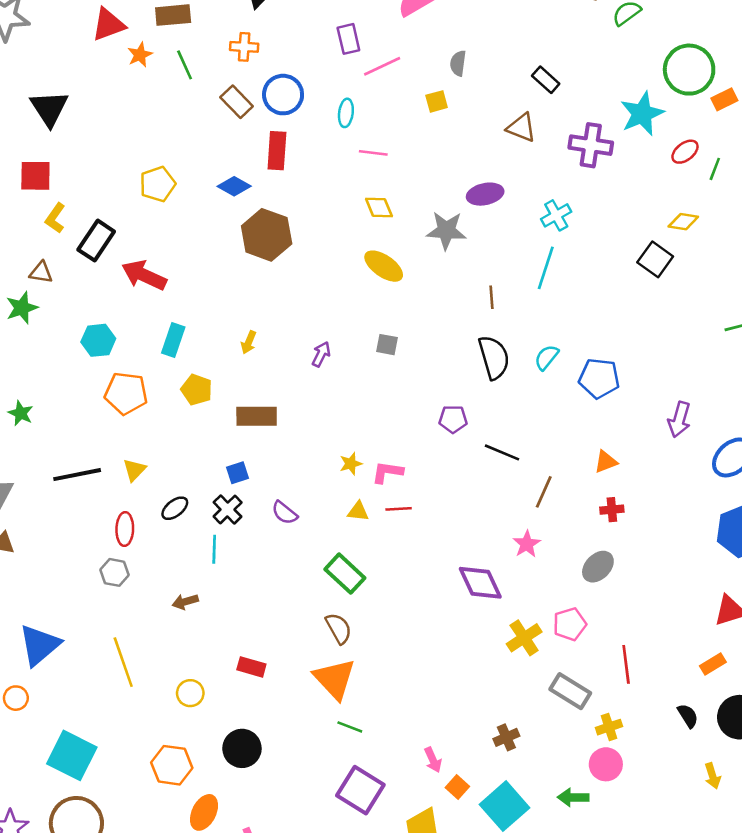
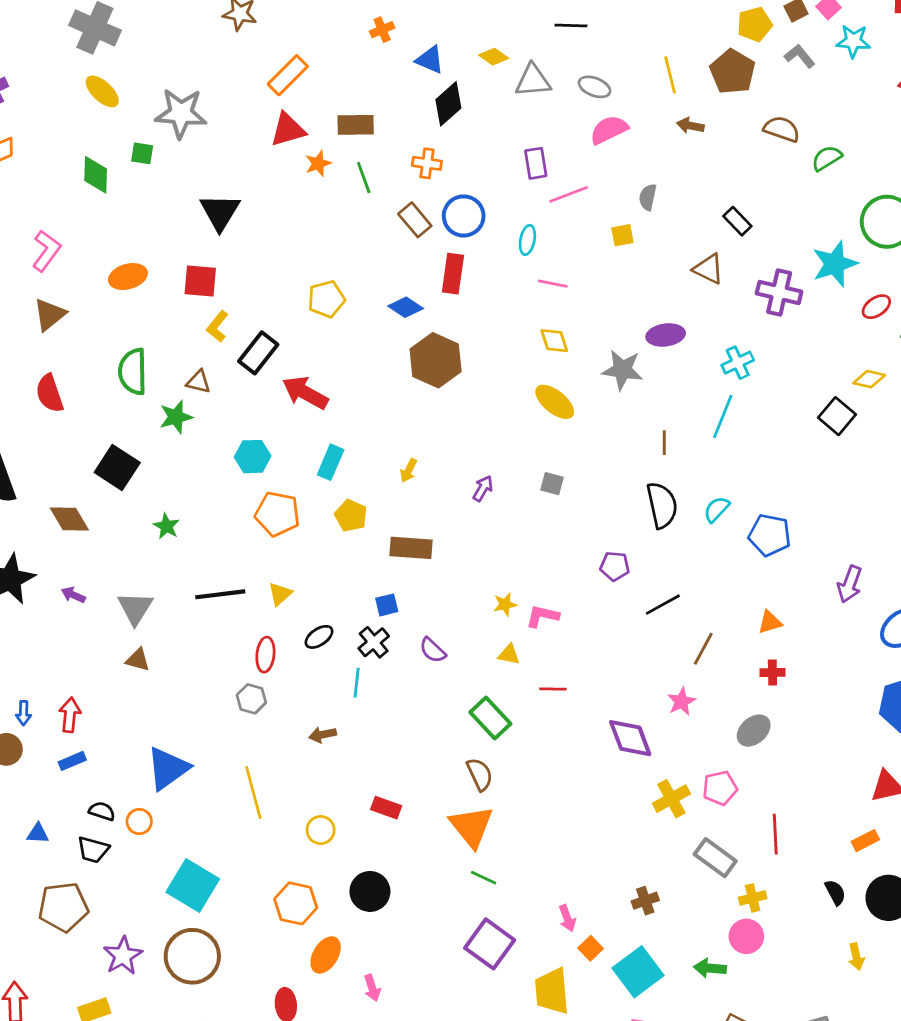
black line: (502, 452) -> (663, 605), turned -56
red line: (399, 509) -> (553, 689), moved

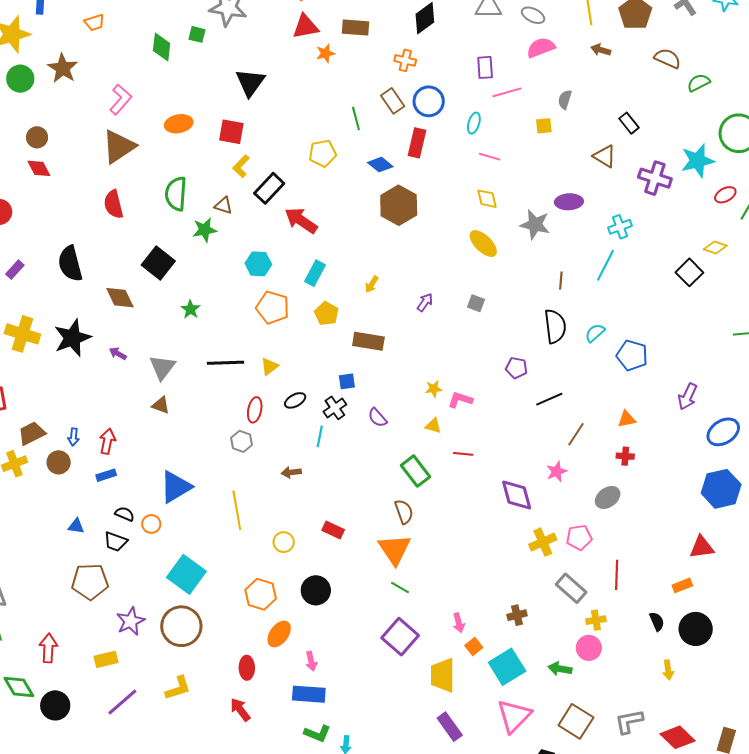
green line: (364, 177) -> (356, 119), moved
brown triangle: (50, 314) -> (119, 146), size x1.4

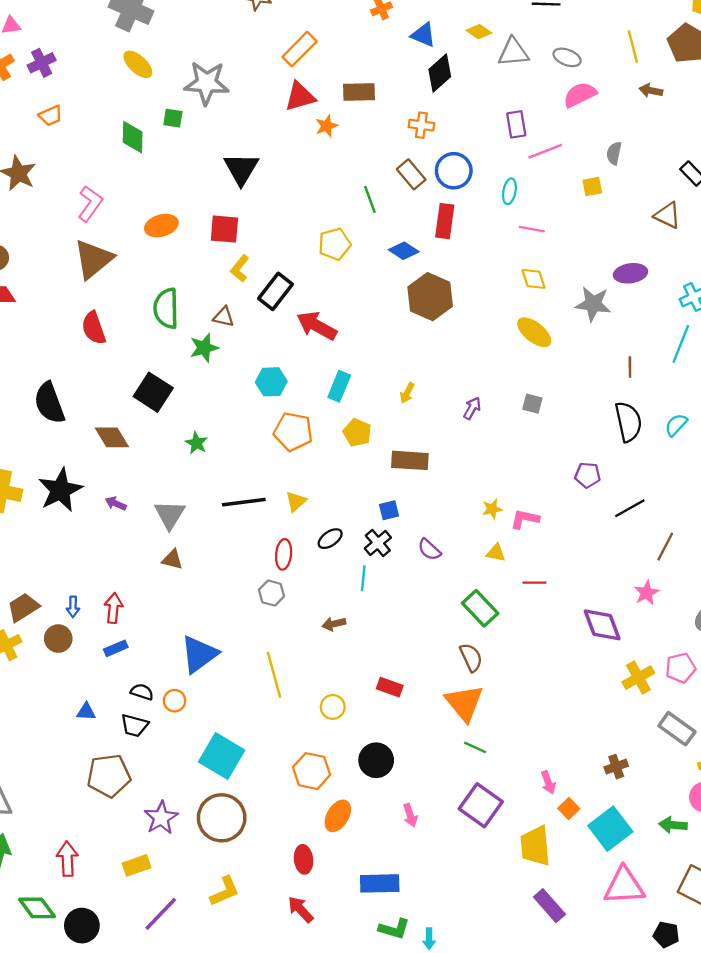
pink arrow: (311, 661) -> (410, 815), moved
pink triangle: (514, 716) -> (624, 886), turned 48

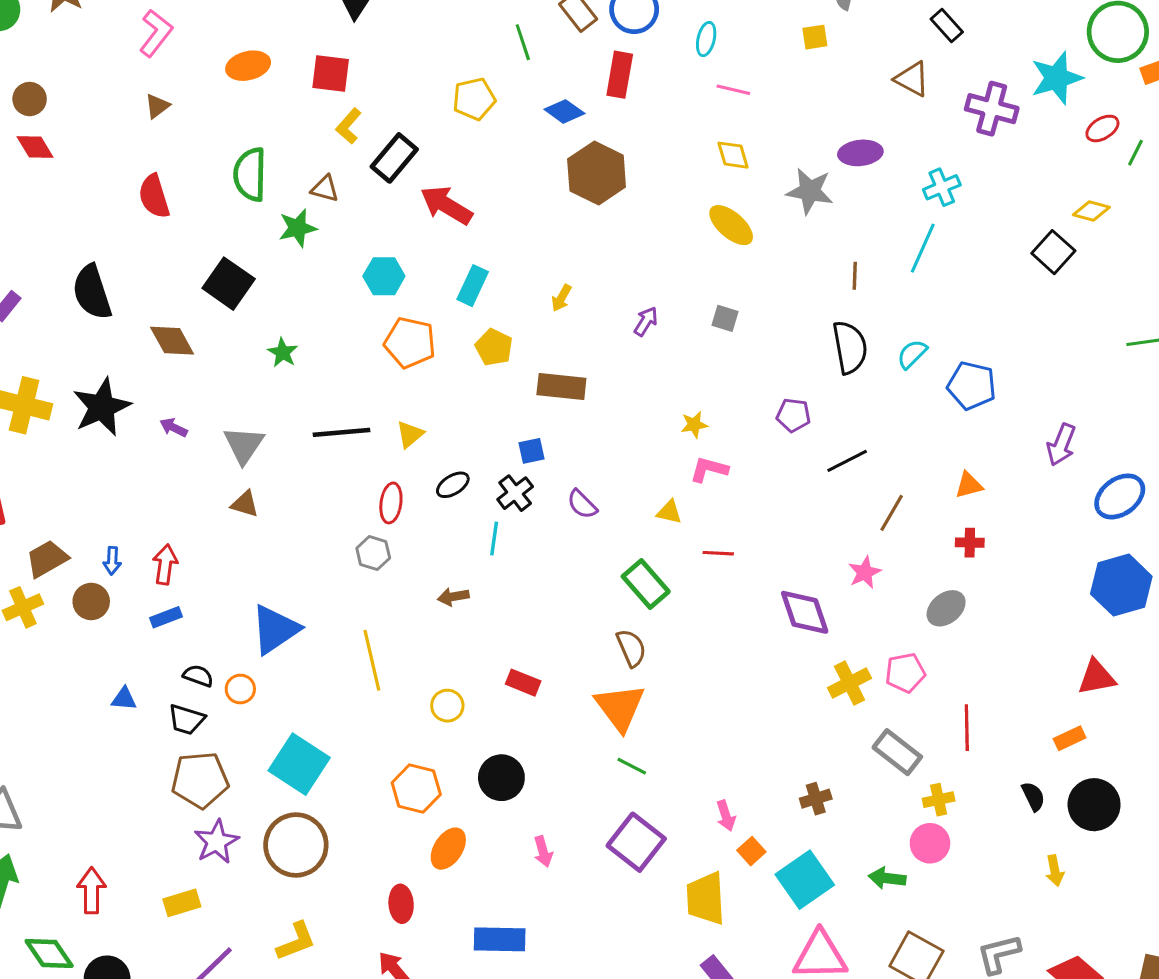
brown triangle: (93, 259) -> (157, 106), size x0.5
yellow star: (492, 509) -> (694, 425), moved
brown pentagon: (109, 776) -> (200, 780), moved

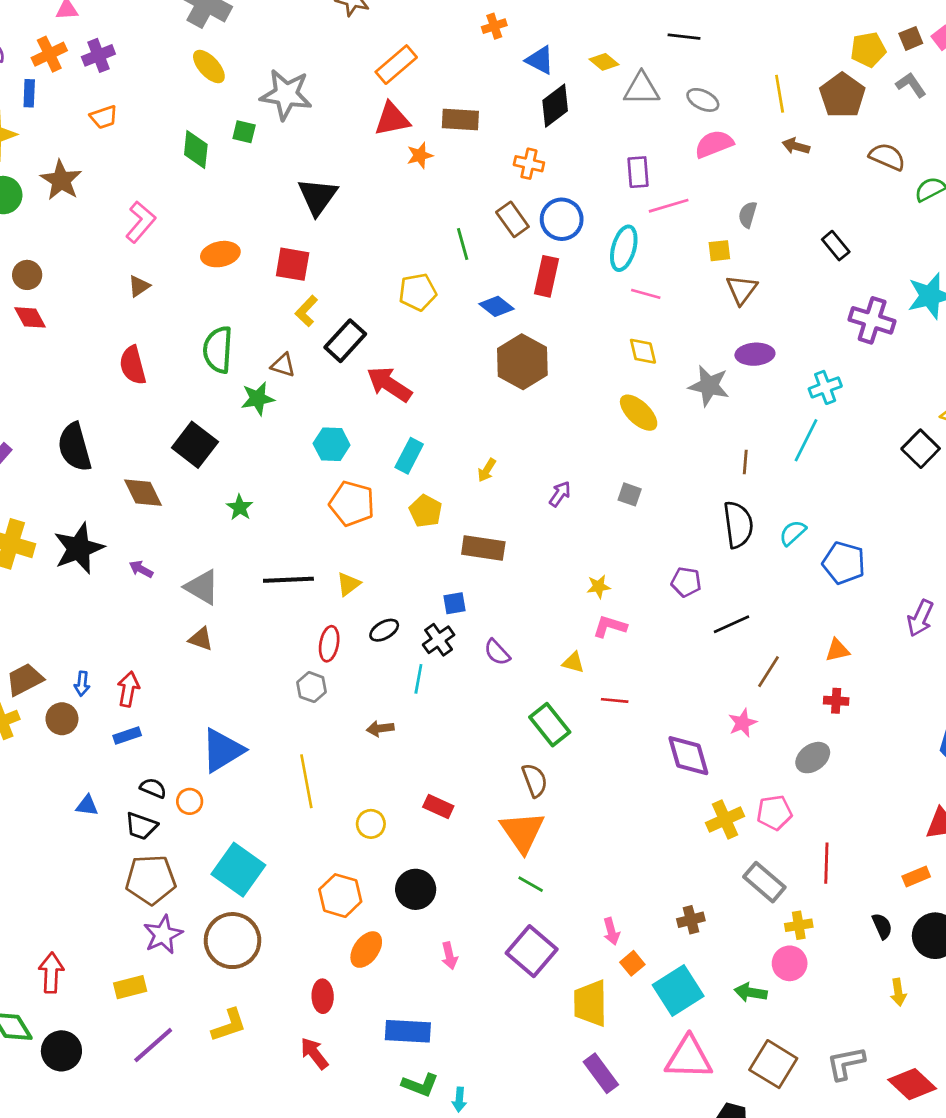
cyan ellipse: (706, 39) -> (624, 248), size x1.5
brown triangle: (912, 79) -> (742, 290), moved, turned 36
gray triangle: (244, 445) -> (202, 587), turned -36

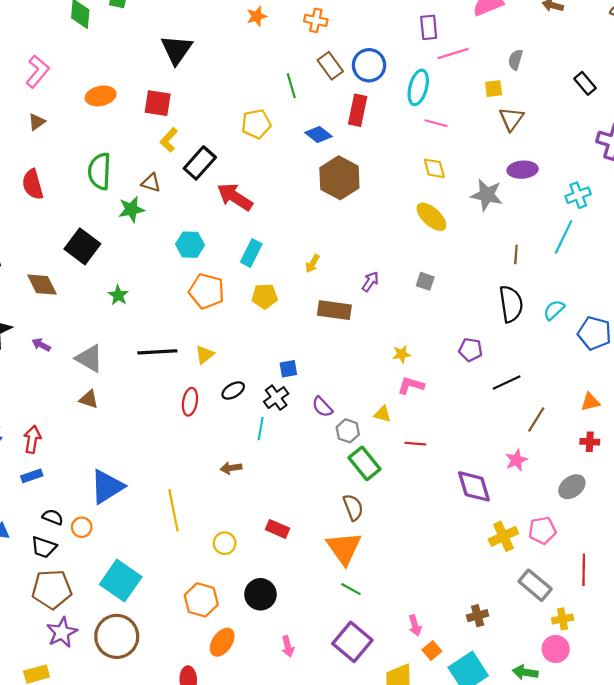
orange cross: (529, 164) -> (316, 20), moved
yellow pentagon: (426, 511) -> (265, 296), turned -30
brown rectangle: (483, 548) -> (334, 310), moved
gray hexagon: (312, 687) -> (348, 431), moved

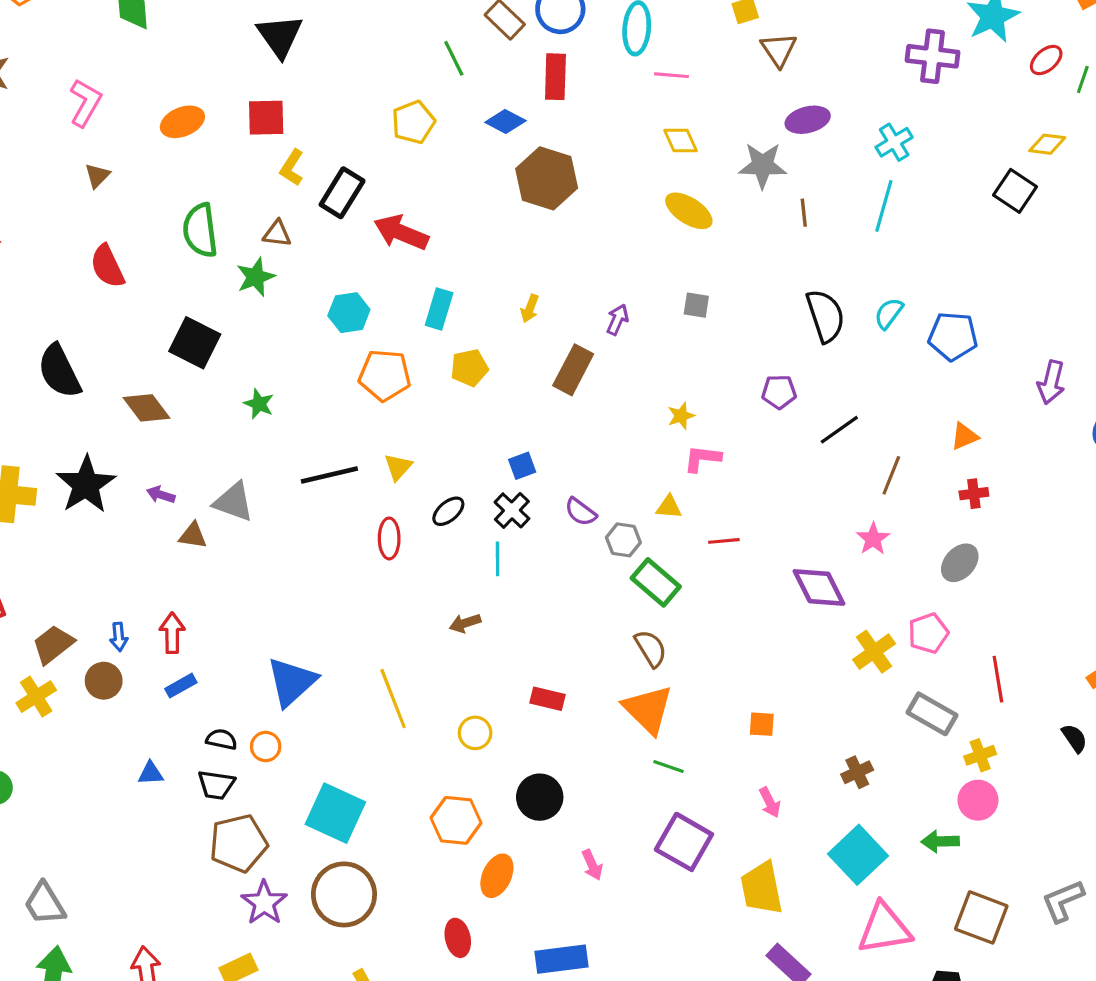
brown line: (516, 255) -> (804, 213), moved
brown rectangle: (334, 310) -> (573, 370), turned -60
brown triangle: (89, 399) -> (193, 536), moved
orange square: (432, 650) -> (762, 724), moved, turned -36

